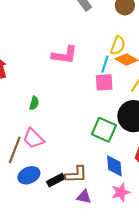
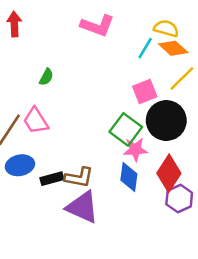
yellow semicircle: (118, 45) -> (166, 28), turned -108
pink square: (104, 82) -> (145, 92), moved, turned -30
pink star: (121, 192) -> (135, 150), moved
purple triangle: (84, 197) -> (82, 207), size x1.8

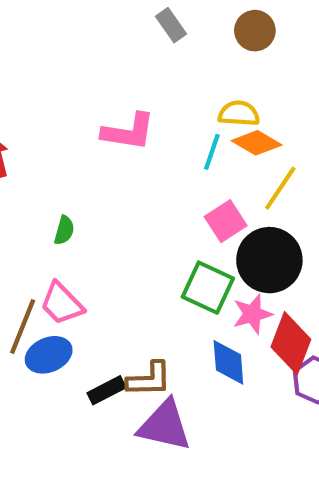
pink star: (135, 150) -> (252, 314), moved
blue ellipse: (20, 165) -> (49, 355), moved

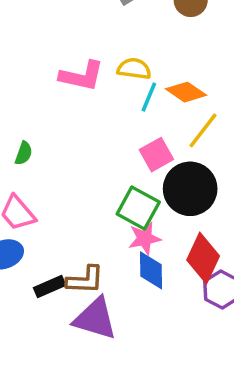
yellow semicircle: (239, 114) -> (134, 69), moved
pink star: (252, 314) -> (145, 238), moved

